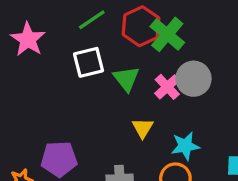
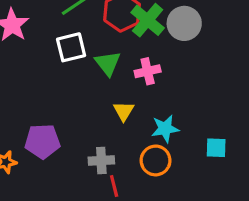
gray circle: (193, 79) -> (184, 23), moved
pink cross: (167, 87) -> (148, 71), turned 30

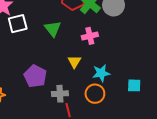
white square: (71, 47) -> (18, 24), moved
green triangle: (108, 63) -> (53, 29), moved
purple pentagon: (42, 141) -> (35, 76), moved, turned 30

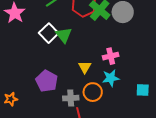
white square: (18, 24) -> (49, 33), moved, turned -30
pink cross: (90, 36) -> (111, 56), moved
orange circle: (95, 94) -> (93, 92), moved

